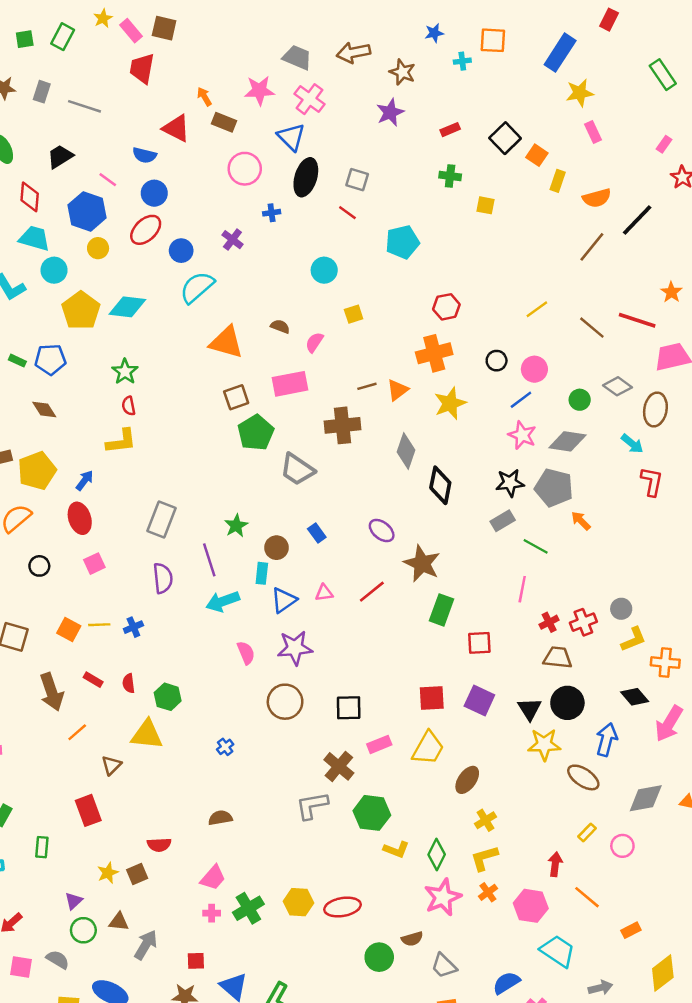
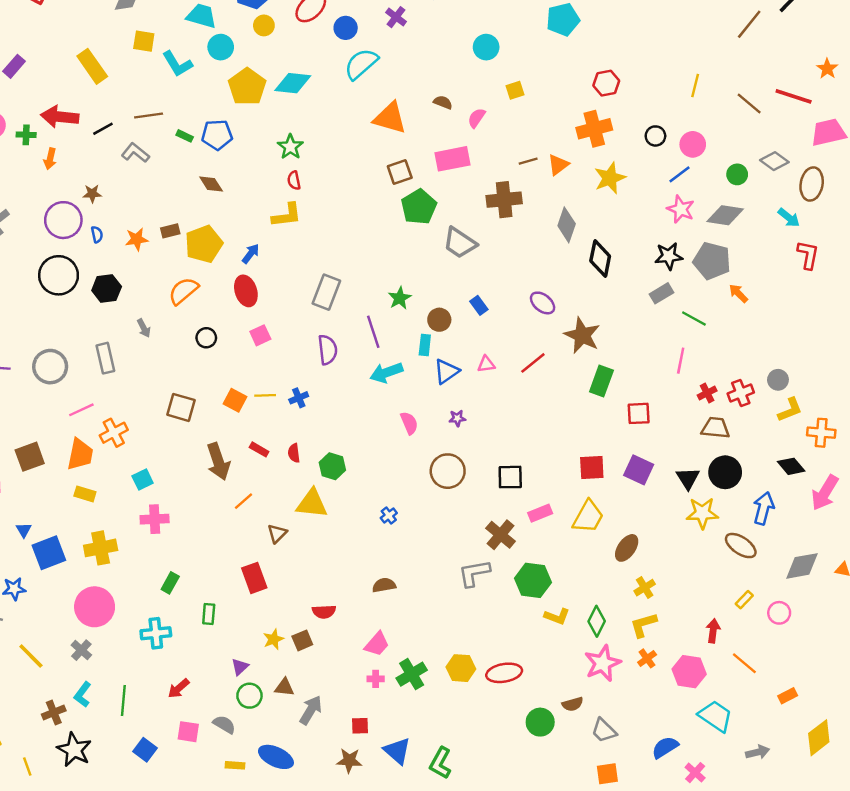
yellow line: (537, 309) -> (695, 86), turned -40
purple star: (295, 648) -> (457, 418), size x0.5

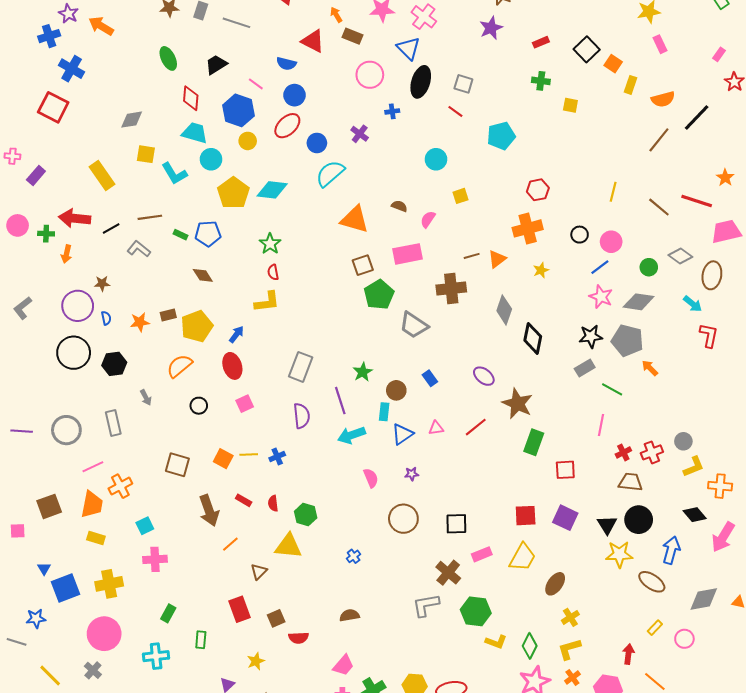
yellow star: (610, 178) -> (541, 270), size x0.6
brown square: (302, 640) -> (276, 618), moved

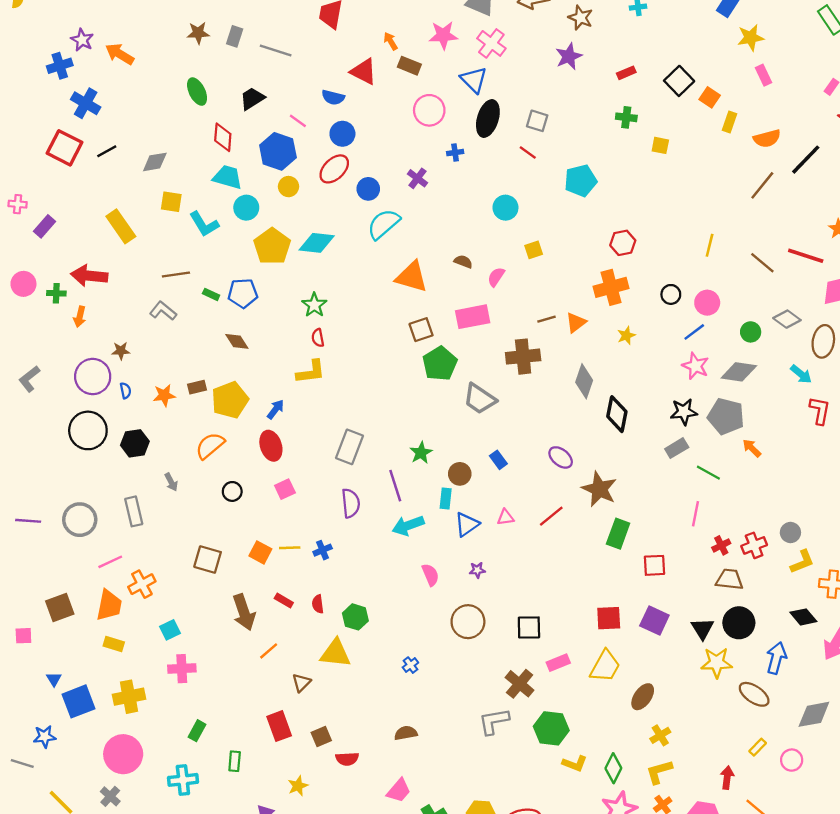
black line: (111, 228) -> (107, 151), moved

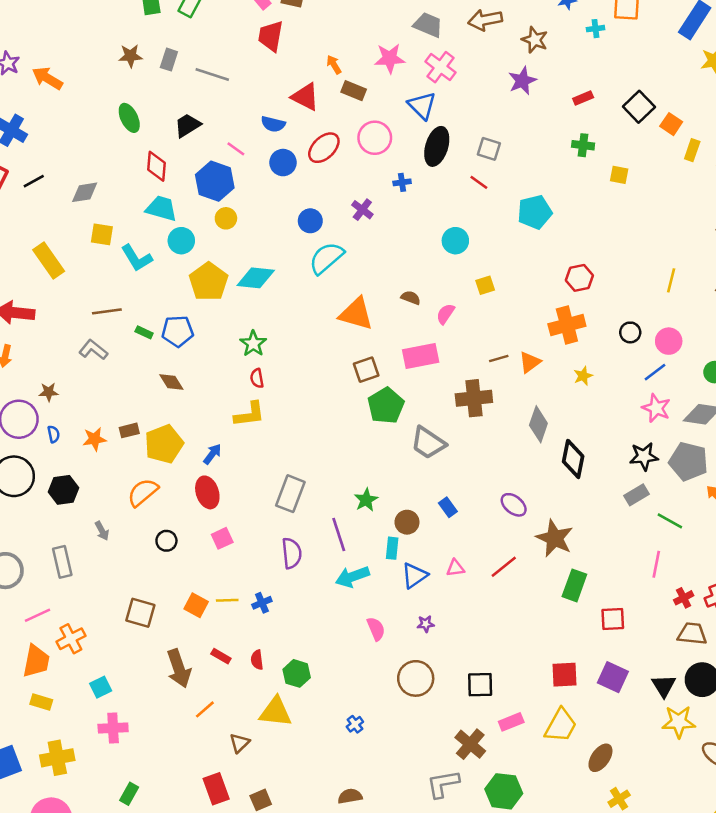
red ellipse: (334, 169) -> (324, 148), moved

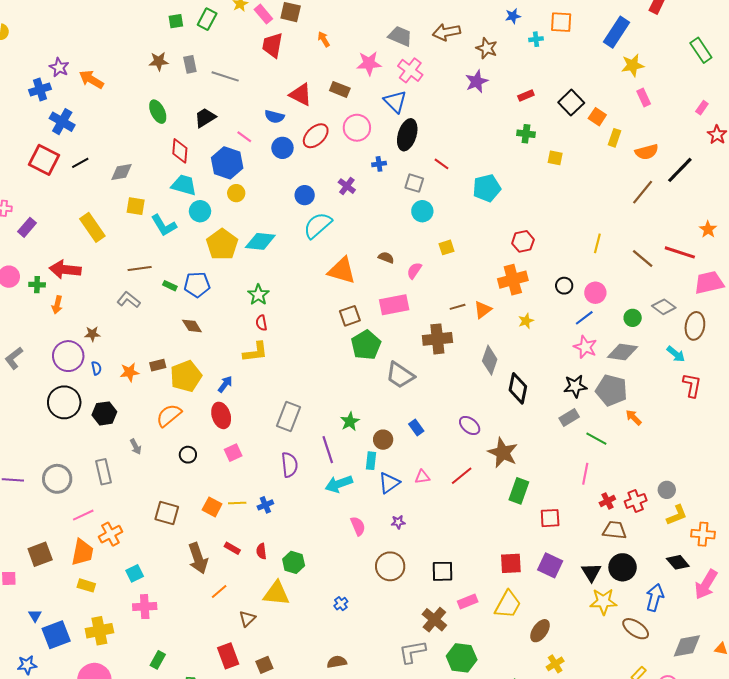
gray rectangle: (169, 60) -> (190, 64), turned -30
orange arrow: (334, 65) -> (324, 39), moved
gray square: (489, 149) -> (414, 183), moved

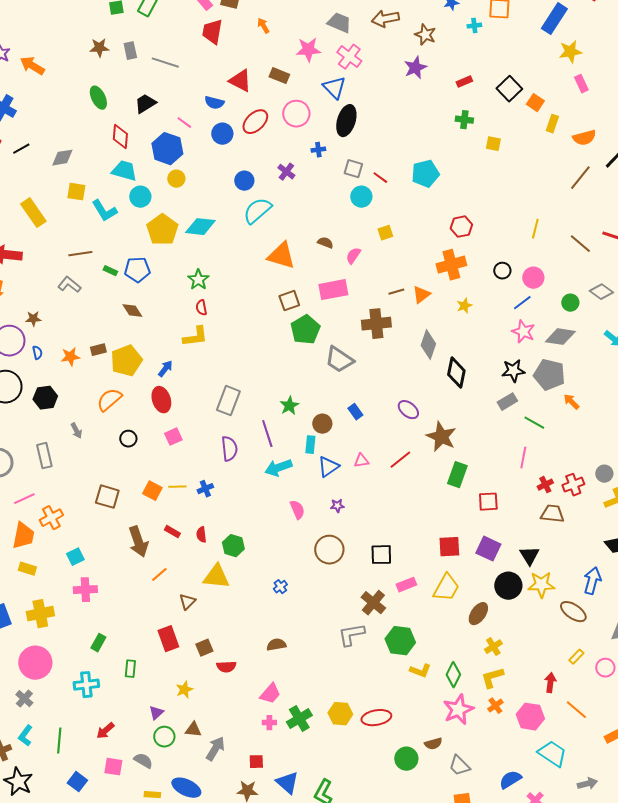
red line: (441, 164) -> (380, 178), moved
black circle: (623, 567) -> (508, 586), moved

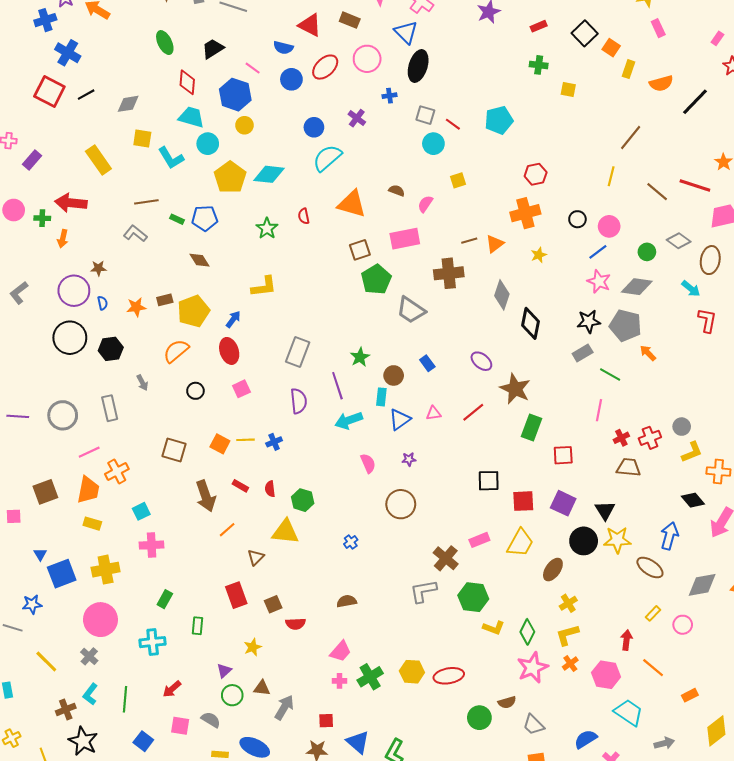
brown line: (580, 178) -> (631, 137), moved
red semicircle: (201, 308) -> (304, 216), moved
black square: (381, 555) -> (489, 481), moved

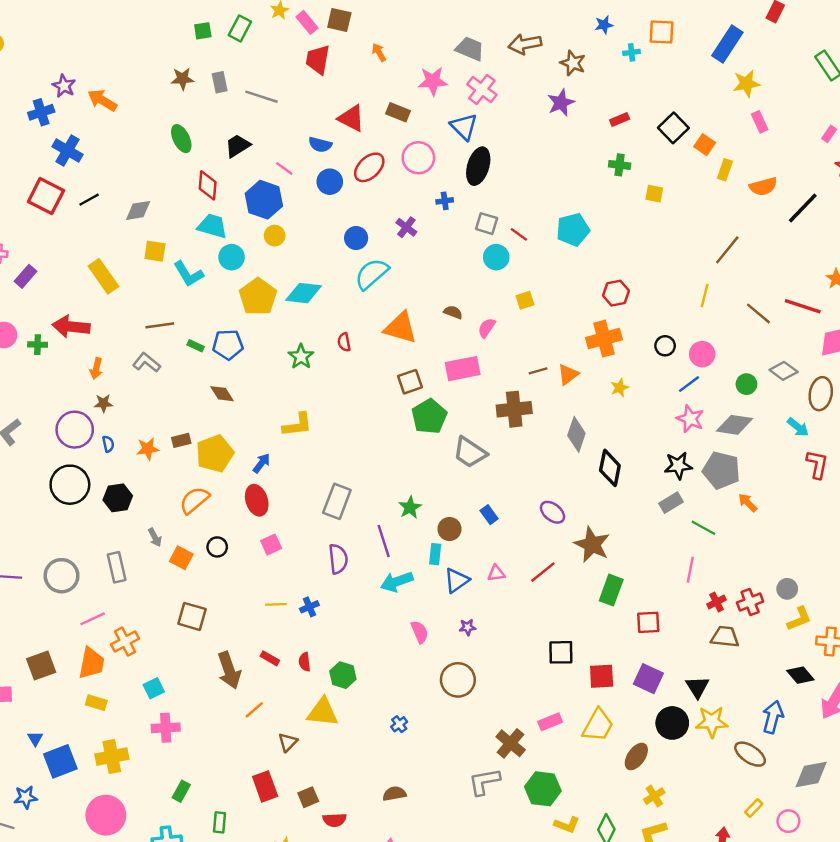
orange arrow: (63, 239) -> (96, 369), moved
orange square: (220, 444) -> (181, 558), moved

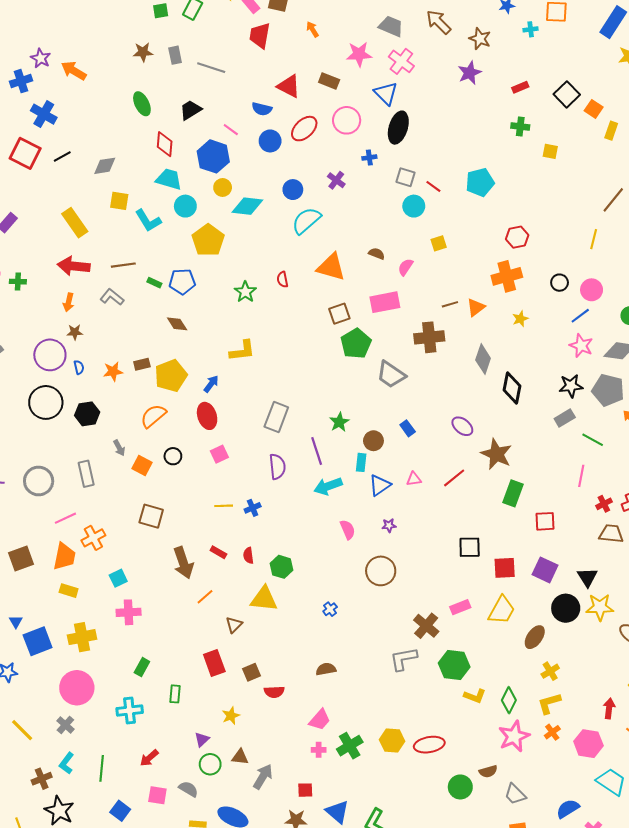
brown arrow: (525, 44) -> (439, 22), turned 56
cyan diamond: (303, 293) -> (247, 206), moved
red arrow: (71, 327) -> (74, 266), moved

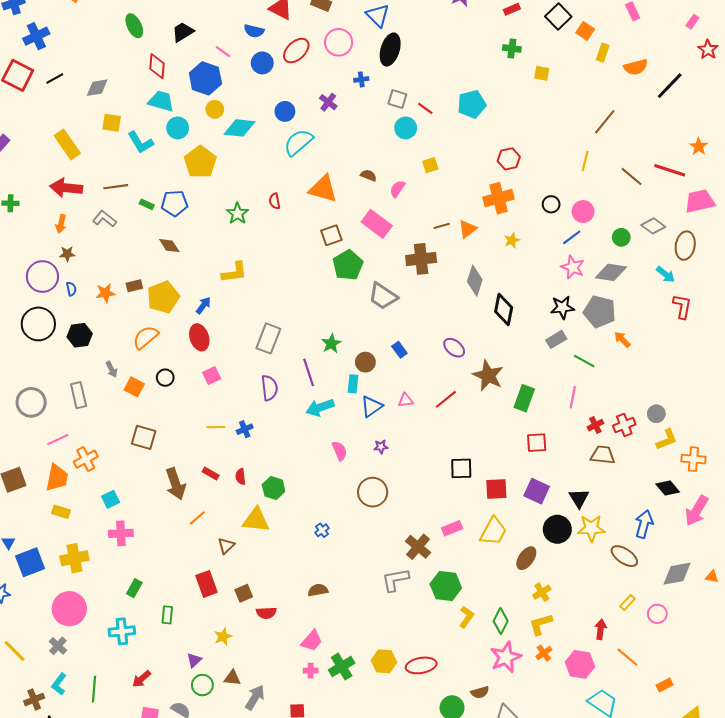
blue cross: (44, 114) -> (36, 36), turned 35
pink rectangle: (385, 302) -> (377, 224), turned 48
green rectangle: (513, 493) -> (524, 398), moved
yellow L-shape: (475, 696) -> (466, 617), turned -75

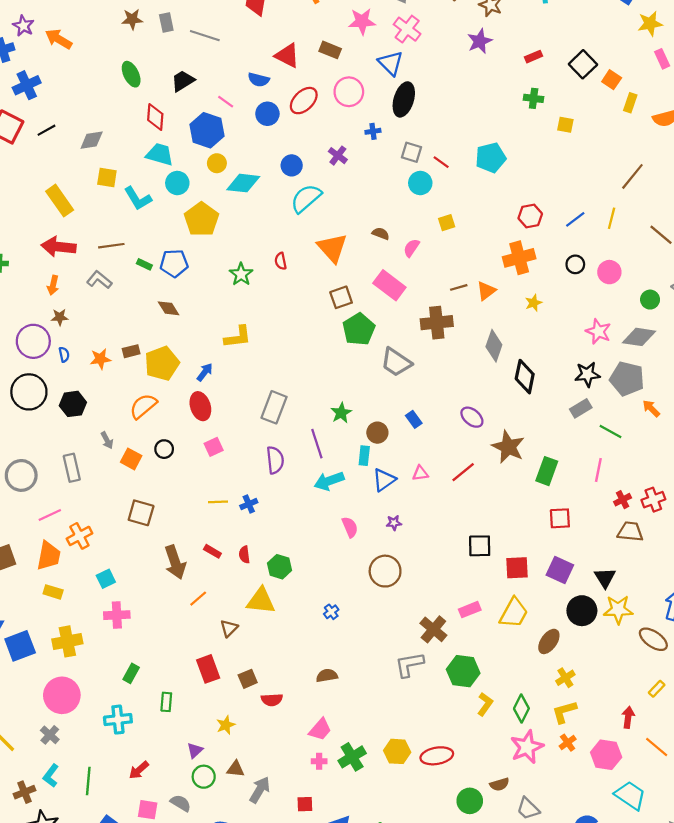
orange triangle: (323, 189) -> (332, 248), turned 32
blue line: (572, 237) -> (575, 219), moved

